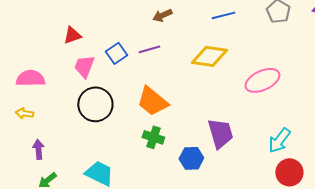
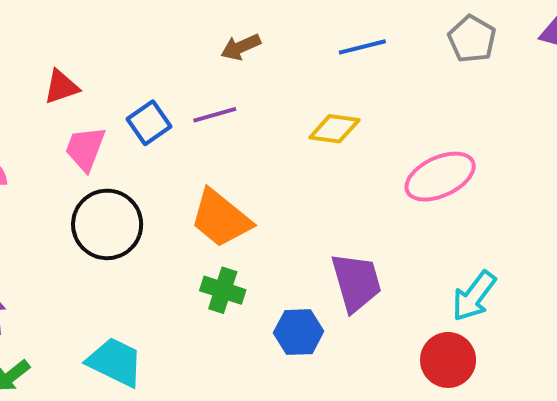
yellow diamond: (209, 56) -> (334, 129), size x0.7
red circle: (289, 172) -> (448, 360), moved

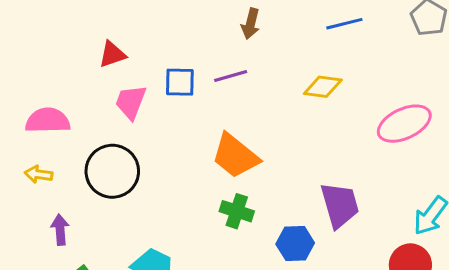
brown arrow: (241, 47) -> (251, 24), turned -52
blue square: (149, 123) -> (180, 82), turned 36
black circle: (107, 224) -> (112, 171), moved

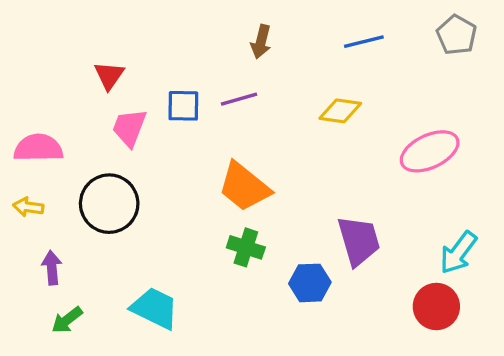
red triangle: (112, 54) -> (109, 75), turned -36

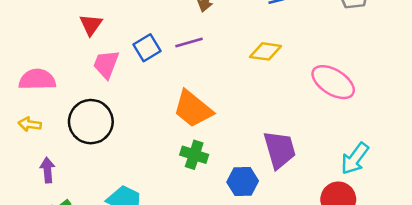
blue square: (183, 106) -> (147, 48), turned -32
pink ellipse: (430, 151) -> (333, 82), turned 57

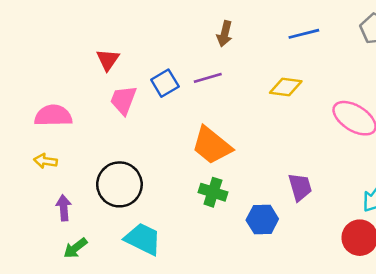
black circle: (91, 122) -> (119, 184), moved
purple trapezoid: (280, 150) -> (300, 187), size x0.7

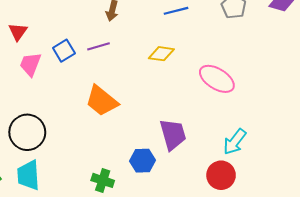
purple trapezoid: (300, 187) -> (173, 134), size x1.4
green cross: (213, 192) -> (103, 180), moved
cyan trapezoid: (143, 239) -> (28, 175), moved, turned -120

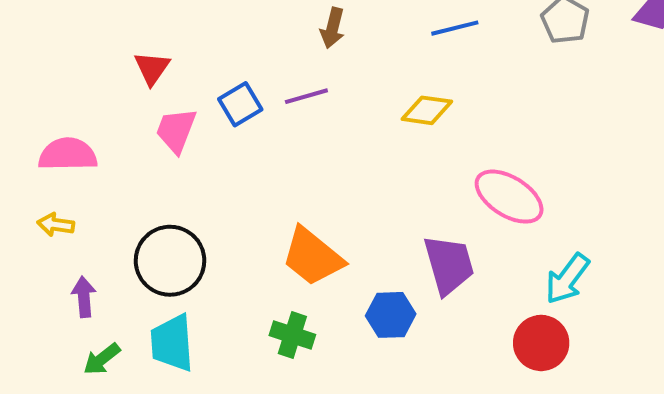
pink ellipse: (217, 79) -> (509, 197), moved
orange trapezoid: (102, 101) -> (312, 257), moved
green cross: (103, 180) -> (292, 335), moved

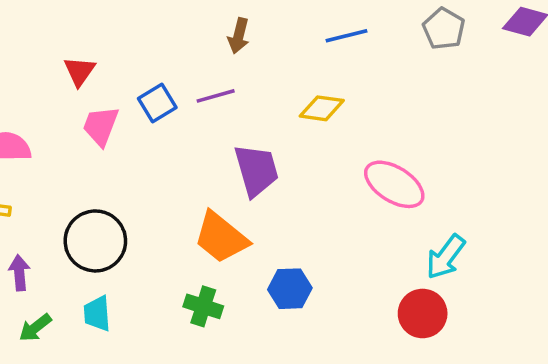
purple trapezoid: (449, 265) -> (256, 170), moved
cyan trapezoid: (172, 343) -> (97, 313), size x0.7

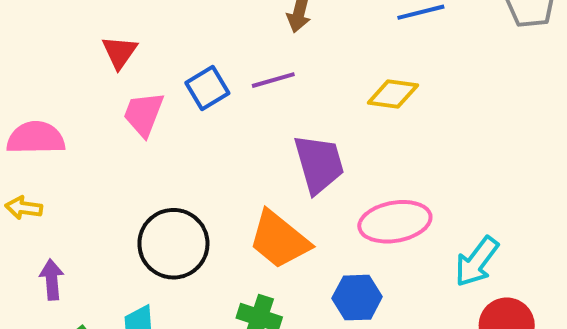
pink ellipse: (394, 184) -> (395, 222), moved, turned -42
black circle: (95, 241) -> (173, 244), moved
cyan arrow: (446, 257) -> (477, 262), moved

